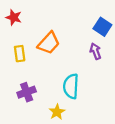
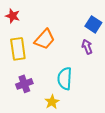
yellow rectangle: (20, 54) -> (18, 49), size x1.5

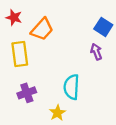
orange trapezoid: (45, 39) -> (42, 29), moved

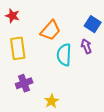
orange trapezoid: (42, 29) -> (50, 30), moved
cyan semicircle: (72, 87) -> (64, 55), moved

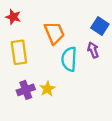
orange trapezoid: (50, 30) -> (54, 33), turned -65
yellow star: (51, 101) -> (47, 89), moved

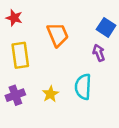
cyan semicircle: (69, 59) -> (83, 87), moved
purple cross: (26, 90) -> (15, 95), moved

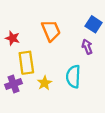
red star: (14, 18) -> (12, 38), moved
yellow rectangle: (20, 55) -> (26, 63), moved

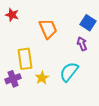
red star: (12, 38) -> (12, 15), moved
cyan semicircle: (73, 77) -> (69, 72), turned 35

